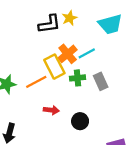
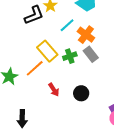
cyan line: (87, 53) -> (67, 25), moved
orange cross: (68, 54) -> (86, 35), moved
red arrow: (51, 110) -> (54, 90), turned 64

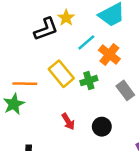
gray rectangle: (91, 54) -> (125, 90), moved
orange line: (35, 68) -> (25, 84), moved, turned 42

